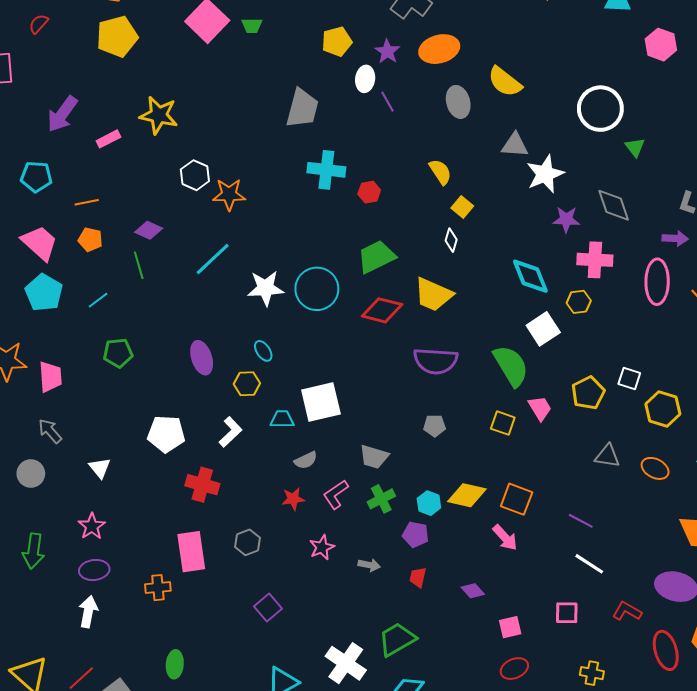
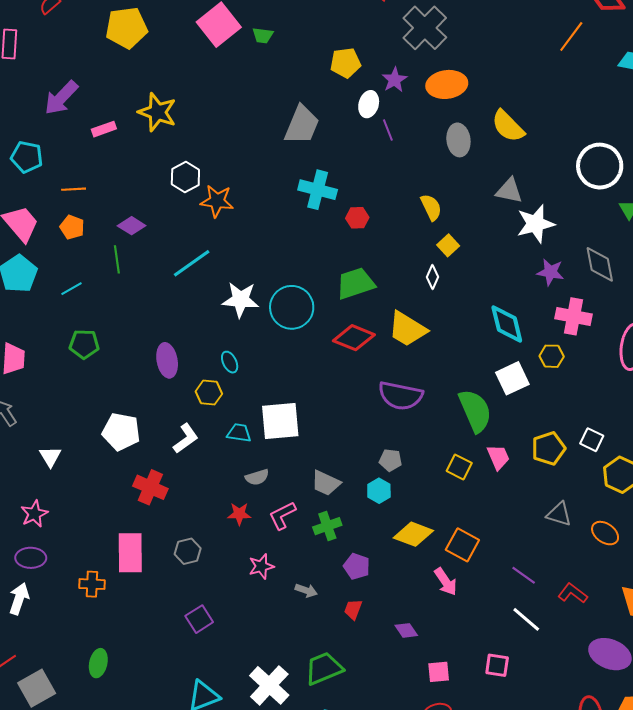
cyan hexagon: (429, 503) -> (379, 491), moved
red L-shape: (627, 611) -> (573, 593), moved

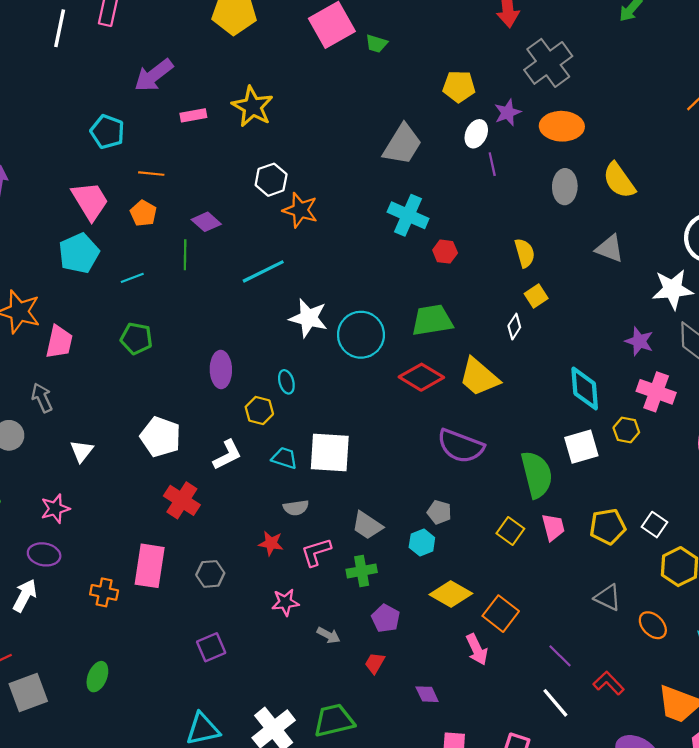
white star: (536, 224) -> (673, 289), moved

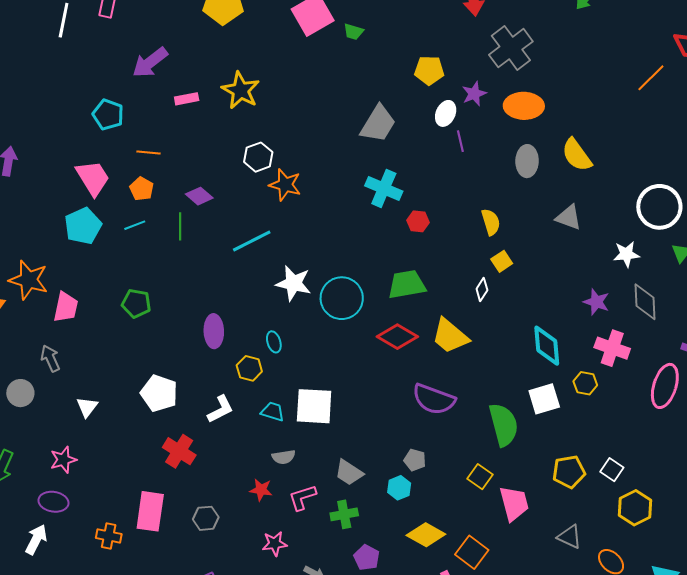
cyan line: (132, 278) -> (135, 225), moved
white star: (673, 289) -> (626, 254), size x0.7
pink trapezoid: (553, 527) -> (514, 503), moved, size x1.4

